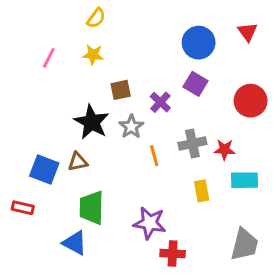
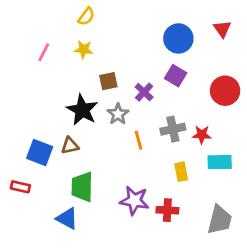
red cross: (173, 254) -> (167, 210), moved

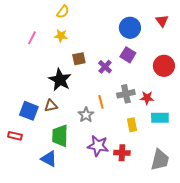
gray star: (118, 114) -> (86, 115), moved

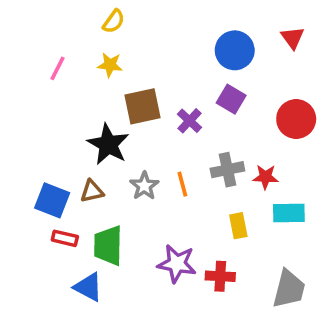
brown square: (79, 59) -> (143, 106), size x1.5
gray star: (86, 115) -> (144, 186), moved
red rectangle: (15, 136) -> (65, 238), moved

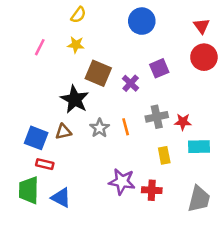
blue circle: (235, 50) -> (142, 21), moved
purple square: (231, 99) -> (159, 68), turned 36
brown square: (143, 106) -> (98, 73), turned 35
red circle: (296, 119) -> (204, 57), moved
green trapezoid: (108, 246) -> (29, 190), moved

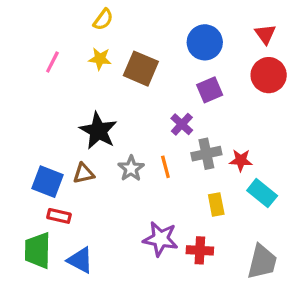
blue circle: (142, 21) -> (205, 42), moved
brown square: (98, 73) -> (141, 69), moved
purple cross: (131, 83) -> (182, 124), moved
cyan rectangle: (199, 147) -> (262, 193), turned 40

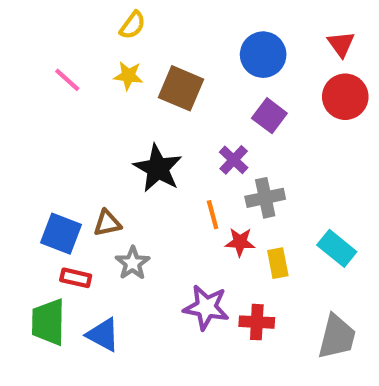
pink line: (52, 62) -> (67, 80), turned -75
purple square: (210, 90) -> (269, 116), turned -30
black star: (98, 131) -> (158, 168), moved
red star: (241, 160) -> (240, 242), moved
gray star: (131, 168) -> (133, 263), moved

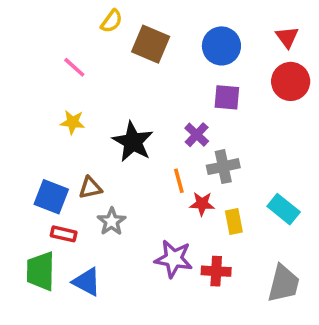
yellow star: (128, 76) -> (73, 122), moved
pink line: (67, 80) -> (74, 67), moved
brown square: (181, 88) -> (151, 44), moved
purple square: (269, 116) -> (227, 97), turned -32

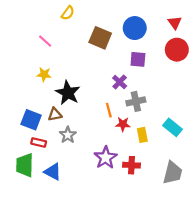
brown square: (151, 44) -> (100, 38), moved
black star: (133, 142) -> (68, 93), moved
purple star: (174, 259) -> (106, 158), turned 30

